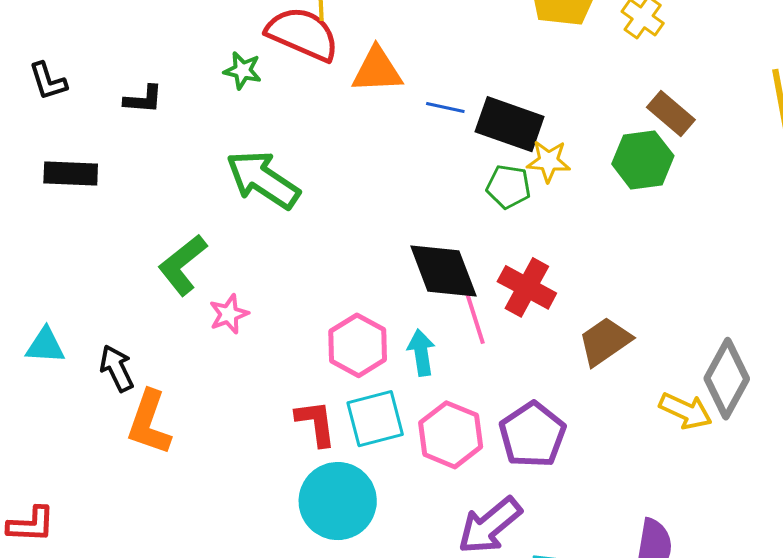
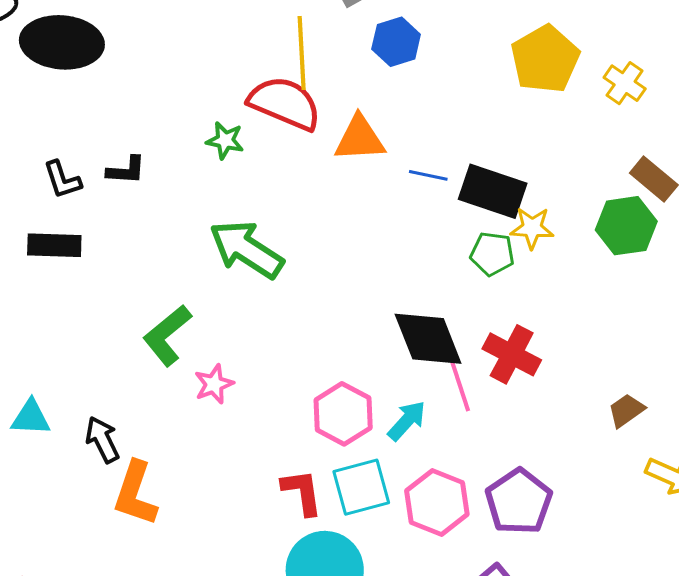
black L-shape: (48, 81) -> (62, 180), moved
brown trapezoid: (605, 341) -> (626, 410), moved, size x0.7
cyan arrow: (421, 353) -> (407, 421), turned 51

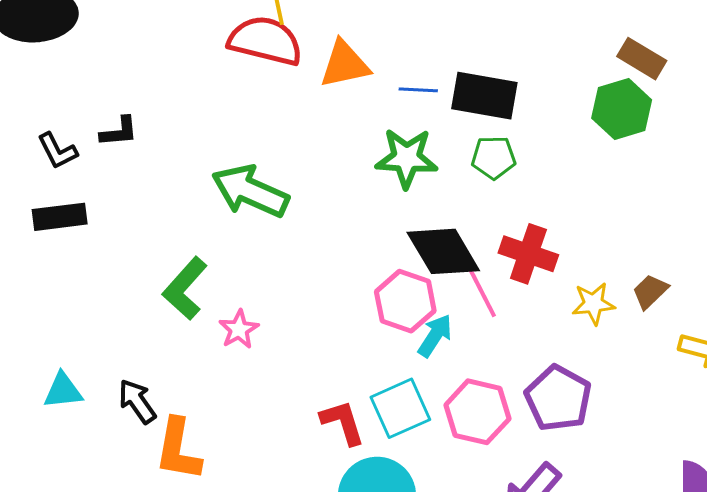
green star: (225, 140) -> (407, 158), moved, size x1.6
yellow star: (532, 228) -> (593, 304), moved
pink hexagon: (343, 414) -> (405, 301), moved

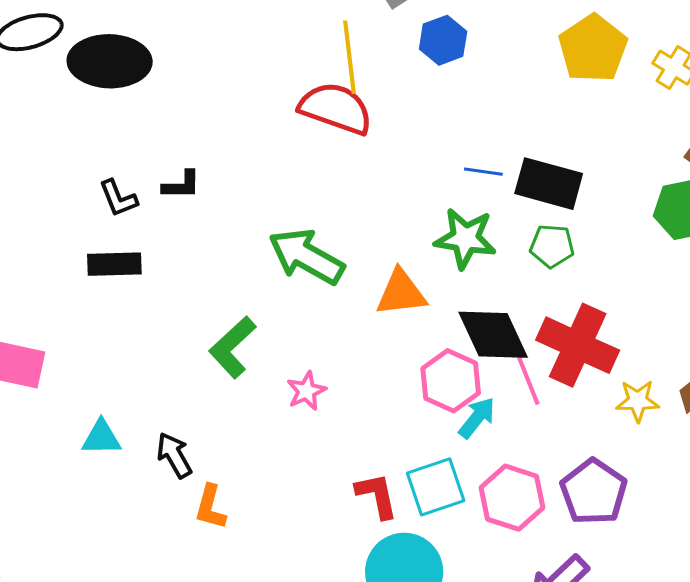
orange triangle: (345, 64) -> (401, 293), moved
red cross: (528, 254) -> (578, 345), size x1.4
pink star: (239, 329) -> (306, 391), moved
orange L-shape: (178, 450) -> (210, 507), size x0.7

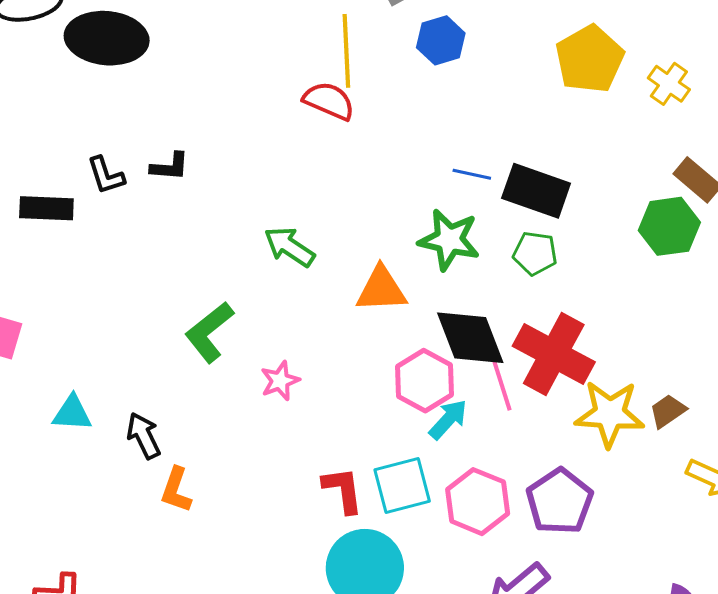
red semicircle: (336, 108) -> (329, 101), size x0.7
green arrow: (306, 257) -> (289, 247), size x0.7
black rectangle: (114, 264) -> (46, 208), moved
yellow star: (638, 401) -> (610, 414), size x1.6

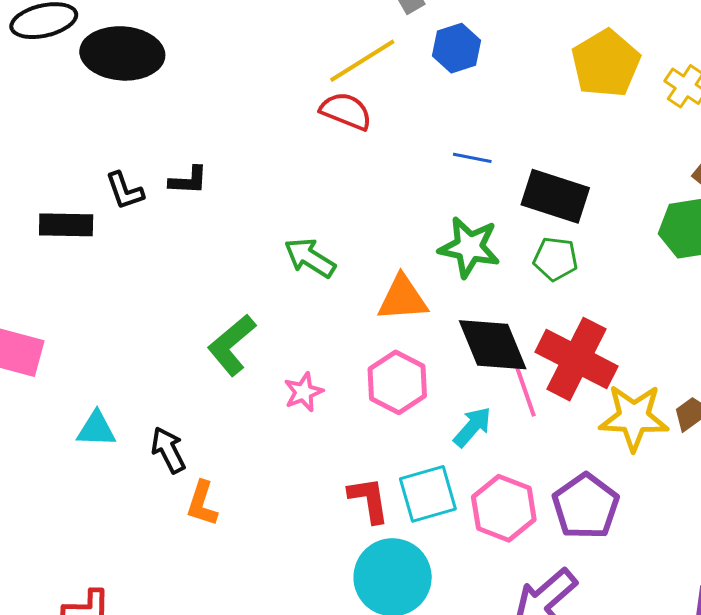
yellow line: (346, 51) -> (362, 61), turned 62
blue line: (472, 174) -> (472, 158), moved
pink hexagon: (425, 381) -> (397, 382), moved

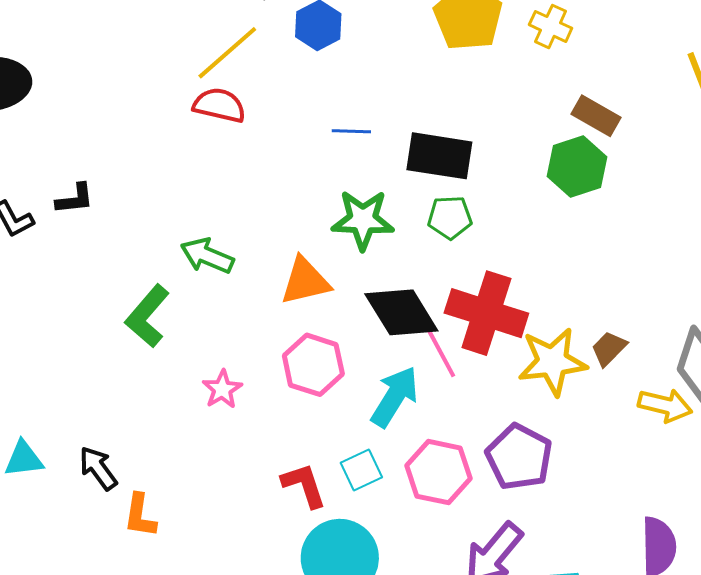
green L-shape: (232, 345) -> (147, 316), moved
cyan arrow: (472, 427) -> (395, 397), size x1.4
cyan square: (428, 494) -> (361, 470), size x0.7

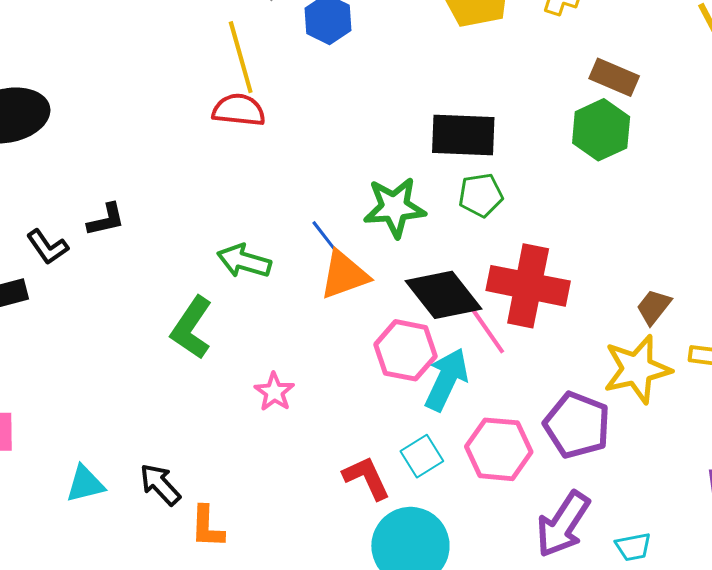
yellow line: (227, 53) -> (241, 57), turned -58
blue line: (351, 131) -> (325, 237), moved, turned 57
yellow star: (552, 362) -> (637, 369), moved
pink hexagon: (313, 365) -> (406, 350), moved

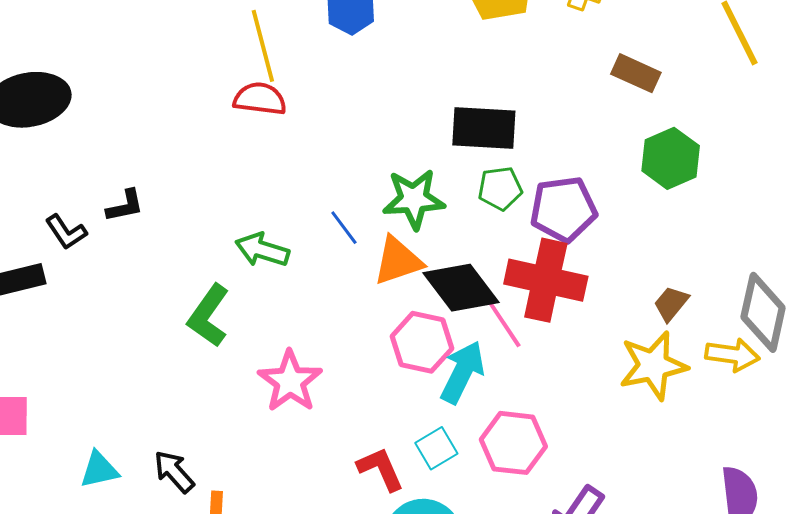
green hexagon: (601, 130) -> (671, 158), moved
orange triangle: (344, 275) -> (398, 261), moved
pink star: (274, 392) -> (290, 381), size x1.6
purple pentagon: (577, 425) -> (563, 209), moved, turned -30

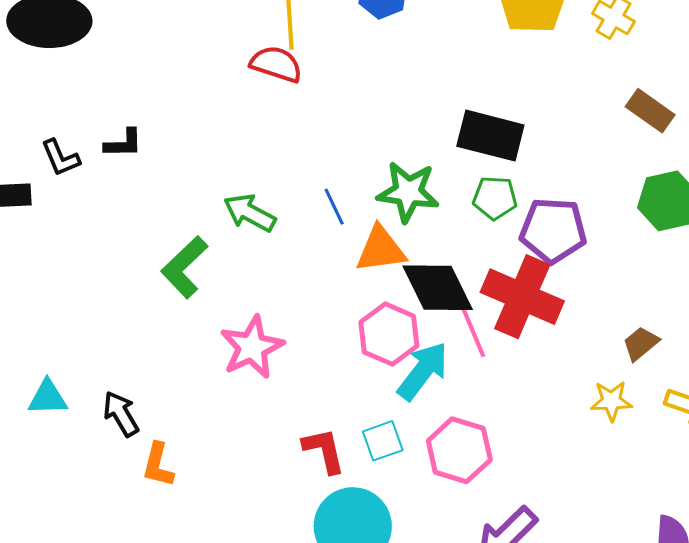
yellow star: (653, 366) -> (611, 401), size x0.6

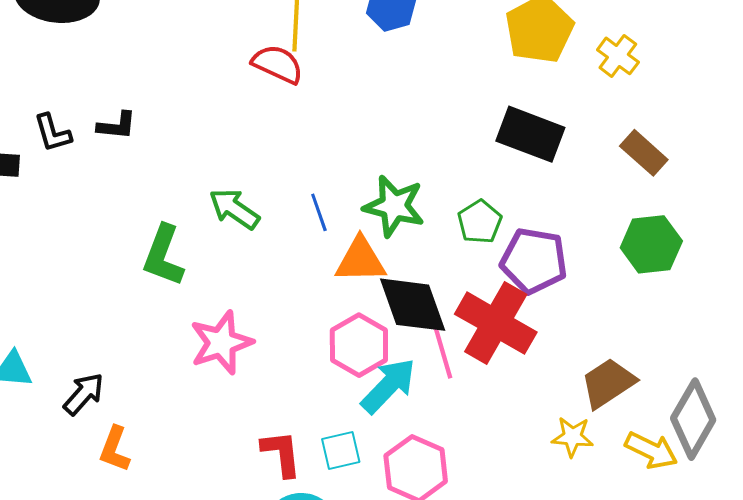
black rectangle: (490, 136) -> (530, 134), moved
green pentagon: (495, 198) -> (480, 222), turned 30
green L-shape: (184, 267) -> (163, 255), turned -32
brown trapezoid: (641, 344) -> (608, 383), size x1.5
black arrow: (121, 414) -> (84, 394), turned 66

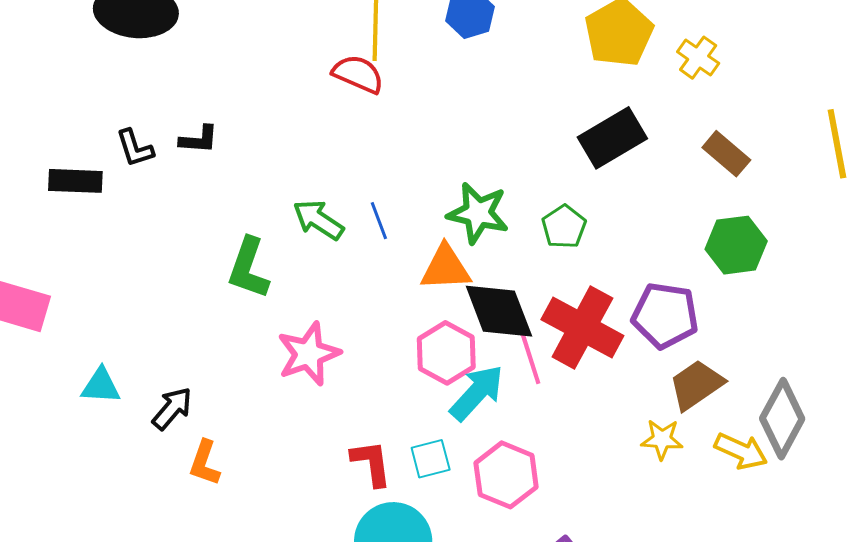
black rectangle: (530, 134) -> (612, 138), turned -50
blue line: (319, 212) -> (379, 221), moved
purple pentagon: (534, 261) -> (665, 315), moved

